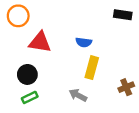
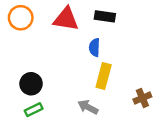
black rectangle: (123, 15) -> (105, 16), moved
red triangle: (40, 42) -> (66, 19), moved
blue semicircle: (84, 42) -> (94, 47), turned 84

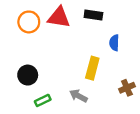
orange circle: (21, 18) -> (29, 22), moved
blue semicircle: (94, 47) -> (114, 43), moved
green rectangle: (34, 110) -> (43, 100), moved

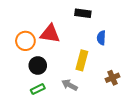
red triangle: (59, 17) -> (50, 34), moved
orange circle: (29, 22) -> (25, 41), moved
black circle: (28, 75) -> (38, 65), moved

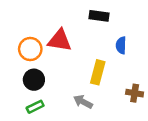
black circle: (38, 65) -> (34, 80), moved
brown cross: (113, 78) -> (135, 93), turned 32
green rectangle: (38, 89) -> (35, 107), moved

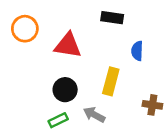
orange circle: (30, 49) -> (25, 29), moved
black circle: (34, 80) -> (65, 90), moved
green rectangle: (35, 107) -> (58, 120), moved

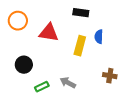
yellow rectangle: (111, 81) -> (80, 46), moved
black circle: (65, 90) -> (24, 65), moved

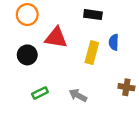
orange circle: (18, 21) -> (27, 15), moved
black circle: (24, 65) -> (27, 55), moved
green rectangle: (42, 87) -> (40, 93), moved

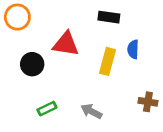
orange circle: (27, 15) -> (17, 17), moved

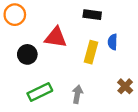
brown cross: (148, 102) -> (125, 86), turned 35
green rectangle: (47, 109) -> (40, 92), size x1.5
gray arrow: (91, 111) -> (77, 94), turned 72

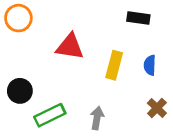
black rectangle: (92, 15) -> (138, 18), moved
blue semicircle: (113, 42) -> (150, 65), moved
black circle: (27, 54) -> (20, 91), moved

